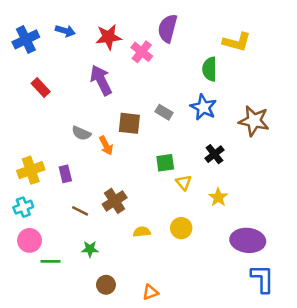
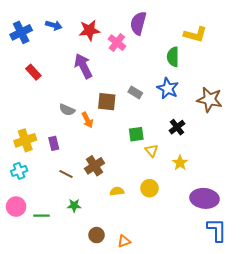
pink circle: (30, 240) -> (16, 207), moved
brown circle: (106, 285) -> (97, 235), moved

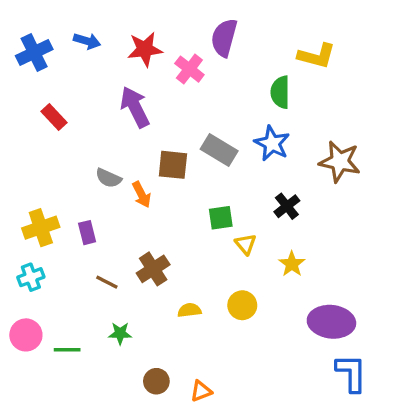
gray rectangle: (135, 92) -> (219, 150), size x1.5

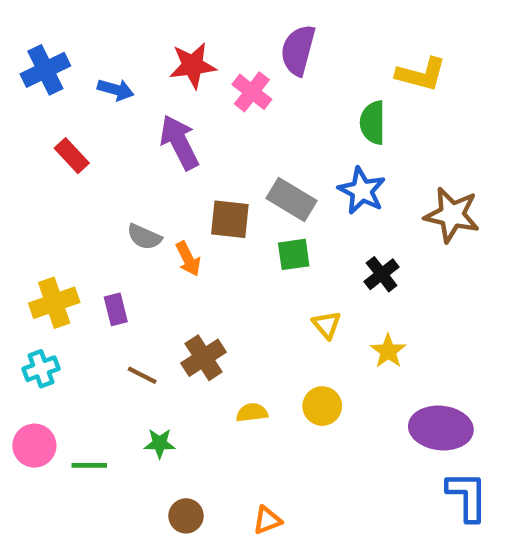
blue arrow: (87, 41) -> (116, 90), moved
green square: (221, 218) -> (294, 254), moved
brown circle: (156, 381) -> (186, 516), moved

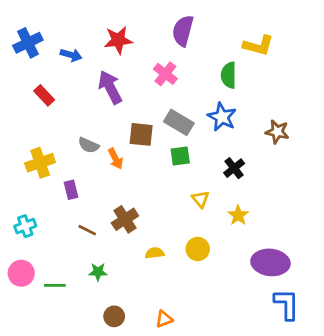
pink cross: (252, 92) -> (165, 74), moved
brown star: (452, 215) -> (277, 132), size x0.7
yellow cross: (54, 303) -> (40, 163), moved

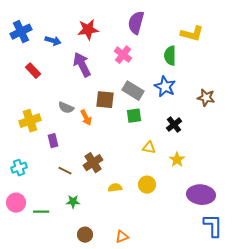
yellow triangle: (200, 199) -> (149, 148), turned -40

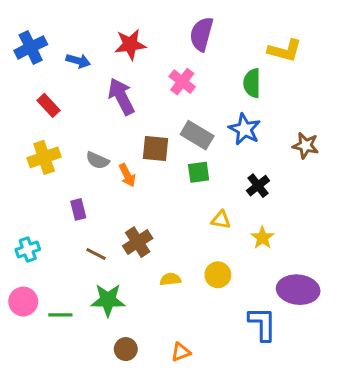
yellow cross: (30, 121) -> (44, 157), moved
green star: (73, 202) -> (108, 300), size x1.6
blue L-shape: (213, 226) -> (262, 324), moved

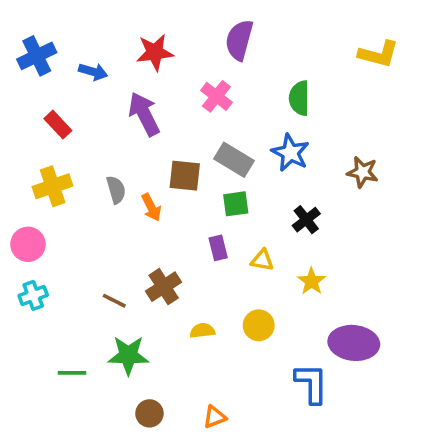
yellow L-shape: (285, 50) -> (378, 54), moved
gray semicircle: (98, 160) -> (116, 190), turned -130
purple rectangle: (78, 209) -> (218, 248), moved
pink circle: (23, 302) -> (28, 244), moved

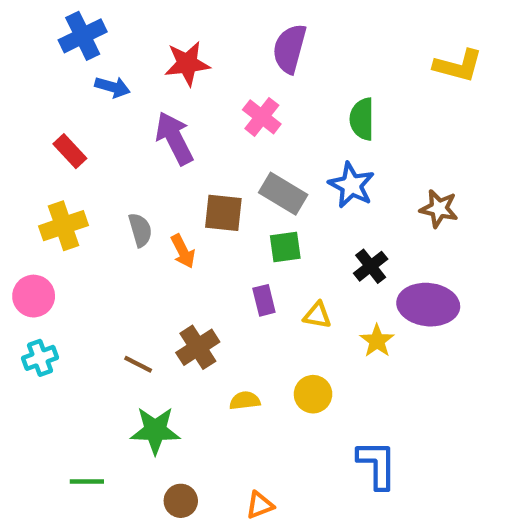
blue cross: (37, 56) -> (83, 36), moved
purple ellipse: (354, 343) -> (428, 305), moved
green line: (72, 373) -> (87, 482), moved

